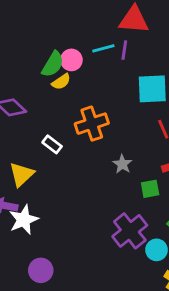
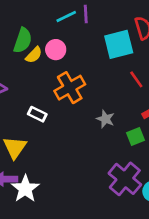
pink circle: (71, 60) -> (56, 50), moved

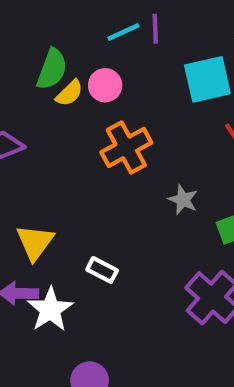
white rectangle: (37, 114) -> (102, 270), moved

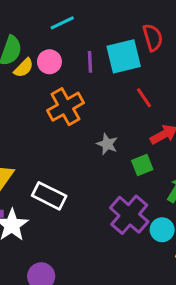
purple line: (155, 29) -> (90, 62), moved
white rectangle: (102, 270) -> (49, 196), size x1.5

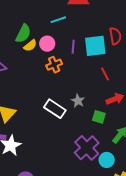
orange cross: (65, 107) -> (54, 65), moved, size x0.7
green square: (142, 165) -> (99, 117), turned 32
white rectangle: (49, 196) -> (55, 109), moved

